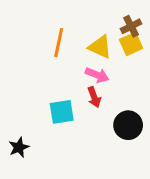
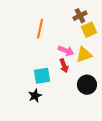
brown cross: (131, 26) -> (80, 16), moved
yellow triangle: (100, 47) -> (84, 55), moved, turned -42
black star: (19, 147) -> (35, 96), moved

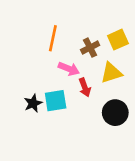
brown cross: (80, 16) -> (90, 48), moved
pink arrow: (66, 51) -> (69, 69), moved
black star: (35, 96) -> (33, 103), moved

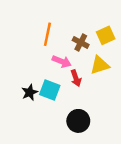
brown cross: (90, 48) -> (81, 43), turned -35
cyan square: (56, 101) -> (50, 90), turned 30
black circle: (115, 113) -> (78, 121), moved

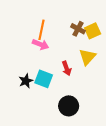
brown cross: (81, 43) -> (78, 29), moved
pink arrow: (62, 62) -> (40, 44), moved
yellow triangle: (100, 65) -> (87, 57), turned -30

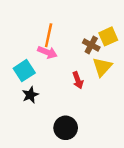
brown cross: (78, 29) -> (91, 45), moved
cyan square: (44, 79) -> (24, 71), moved, turned 36
black circle: (69, 106) -> (66, 128), moved

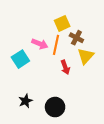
orange line: (49, 35) -> (56, 45), moved
yellow square: (108, 36) -> (62, 23), moved
black star: (30, 95) -> (25, 101), moved

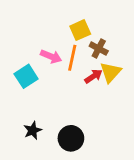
red arrow: (65, 67) -> (93, 76), moved, turned -104

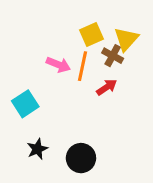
yellow triangle: (111, 72) -> (126, 39), moved
cyan square: (26, 76) -> (25, 104), moved

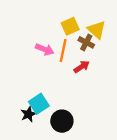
yellow triangle: (126, 39) -> (97, 30), turned -30
cyan square: (25, 104) -> (39, 104), moved

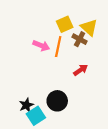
red arrow: (82, 67) -> (81, 70), moved
cyan square: (39, 104) -> (36, 116), moved
black circle: (62, 121) -> (57, 101), moved

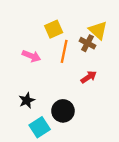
yellow square: (65, 24) -> (54, 29), moved
pink arrow: (41, 46) -> (31, 56), moved
black star: (26, 105) -> (27, 100), moved

